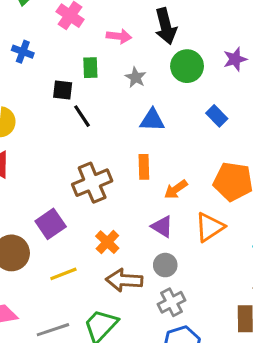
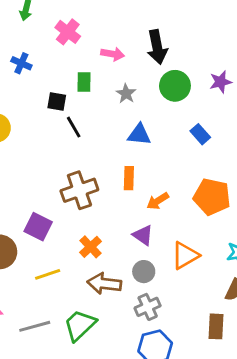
purple square: (51, 224) -> (38, 227), turned -32
orange triangle: (210, 227) -> (185, 255), moved

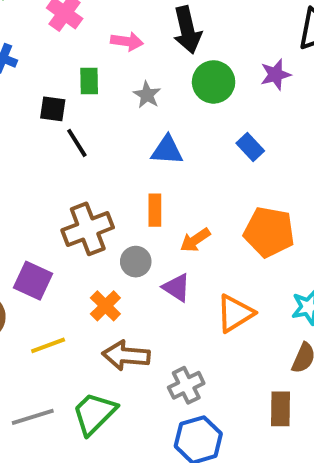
gray circle: (144, 272) -> (136, 262), moved

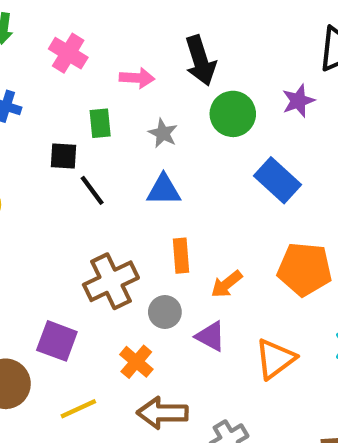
blue rectangle: (250, 147) -> (277, 180), size x1.5
blue triangle: (167, 150) -> (164, 190), moved

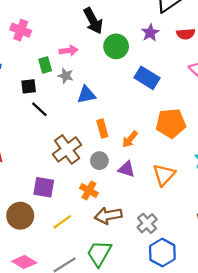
pink arrow: (137, 78) -> (69, 51), moved
gray star: (163, 133) -> (66, 76), moved
black line: (92, 190) -> (39, 109), moved

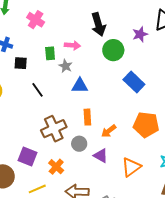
purple star: (150, 33) -> (140, 34), moved
black square: (29, 86) -> (21, 63), moved
orange cross: (89, 190) -> (56, 167), moved

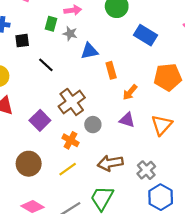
green rectangle: (50, 53) -> (51, 24), turned 32
orange rectangle: (87, 117) -> (111, 70), moved
gray circle: (79, 144) -> (93, 125), moved
purple square: (28, 156) -> (40, 120), moved, turned 36
orange cross: (56, 167) -> (70, 140), moved

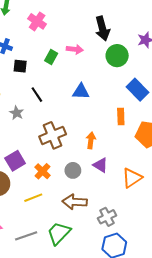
gray star: (70, 34) -> (17, 113), moved
orange rectangle: (111, 70) -> (121, 117), moved
orange arrow: (130, 92) -> (91, 140), moved, turned 133
purple square: (40, 120) -> (15, 161), moved
gray circle: (93, 125) -> (73, 170), moved

